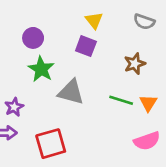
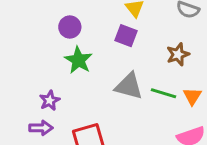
gray triangle: (71, 92) -> (129, 86), moved

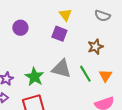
green star: (78, 60) -> (34, 77), moved
green line: (163, 93) -> (85, 74), turned 42

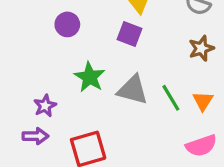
brown star: (95, 47) -> (201, 48), moved
green star: (34, 77) -> (90, 77), moved

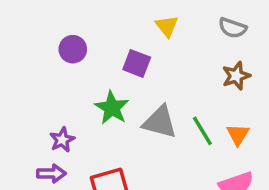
purple circle: (67, 24) -> (73, 49), moved
purple square: (130, 34) -> (137, 63), moved

